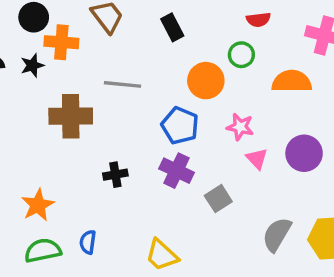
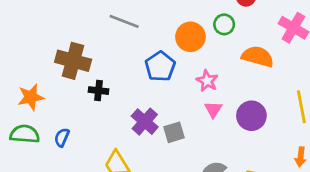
brown cross: (71, 116) -> (73, 61), moved
purple cross: (176, 171) -> (145, 122), moved

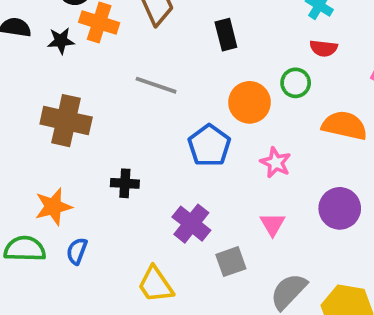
brown cross: (73, 61) -> (66, 121), moved
orange star: (31, 97) -> (53, 207), moved
pink triangle: (213, 109) -> (273, 224), moved
gray square: (174, 132) -> (231, 262), moved

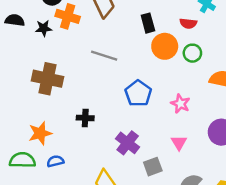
red semicircle: (324, 48) -> (188, 23), moved
orange circle: (250, 102) -> (165, 46), moved
blue semicircle: (77, 251) -> (55, 161), turned 56

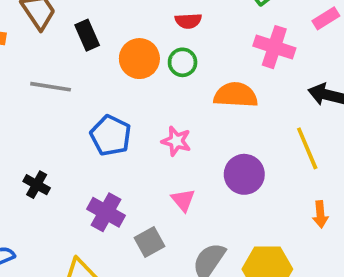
black rectangle: (148, 23) -> (87, 35), moved
red semicircle: (188, 23) -> (188, 21), moved
black cross: (85, 118) -> (37, 185), turned 35

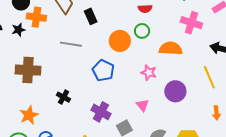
orange circle: (139, 59) -> (120, 41), moved
pink star: (176, 141) -> (149, 73), moved

